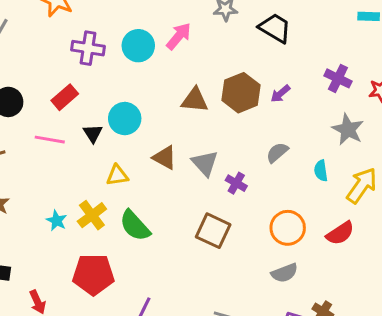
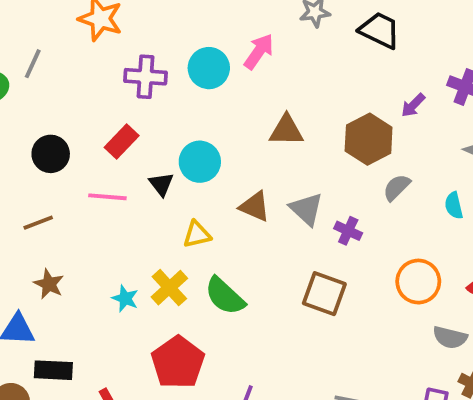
brown hexagon: (241, 93) -> (369, 139), moved
purple arrow: (280, 94) -> (413, 105), moved
gray semicircle: (285, 273) -> (450, 337), moved, turned 40
red pentagon: (93, 274) -> (178, 362), turned -30

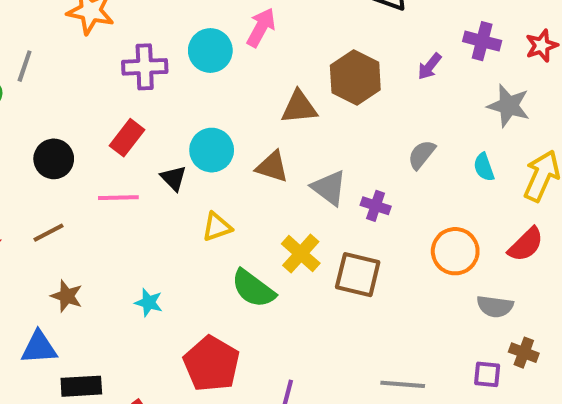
brown hexagon: (369, 139) -> (355, 77), moved
brown triangle: (255, 206) -> (272, 167), moved
yellow cross: (169, 288) -> (301, 254), moved

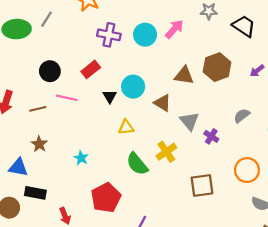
pink line: (118, 198) -> (67, 98), moved
brown square: (358, 275) -> (202, 185), moved, turned -35

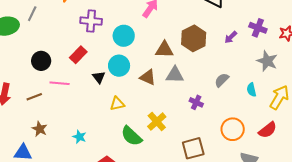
cyan circle: (145, 35) -> (124, 36), moved
gray triangle: (189, 121) -> (175, 75), moved, turned -42

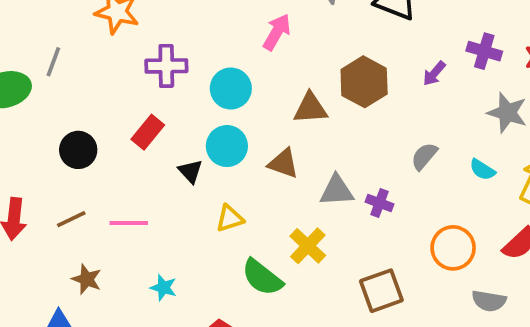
gray triangle: (175, 75) -> (337, 190), moved
pink line: (60, 83) -> (129, 223), moved
cyan semicircle: (252, 90) -> (482, 170), turned -40

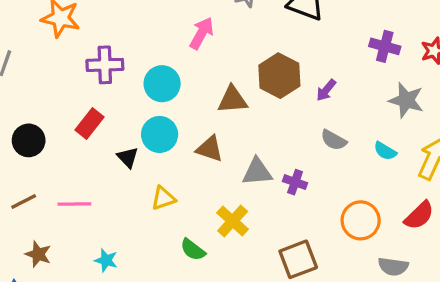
purple arrow: (434, 73) -> (326, 90), moved
gray semicircle: (424, 156) -> (334, 140), turned -100
green semicircle: (262, 277) -> (193, 250), size x0.7

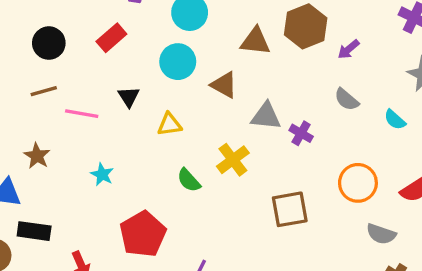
black triangle: (128, 157) -> (129, 97), moved
brown line: (24, 201) -> (44, 91), moved

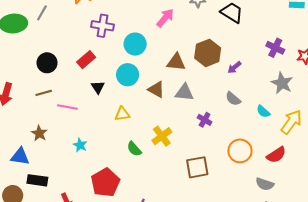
black triangle: (129, 97) -> (98, 87), moved
gray triangle: (266, 116) -> (184, 92), moved
gray semicircle: (381, 234) -> (265, 184), moved

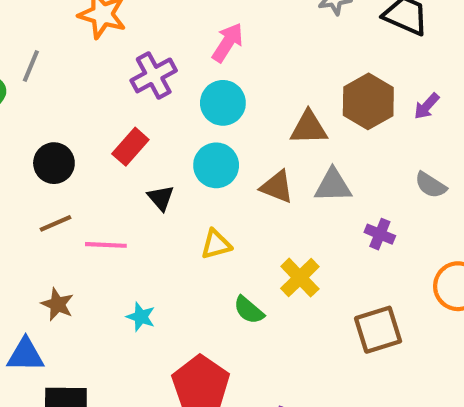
pink arrow: (165, 18) -> (228, 42), moved
purple cross: (102, 26) -> (154, 75), turned -30
purple arrow: (234, 67) -> (427, 106), moved

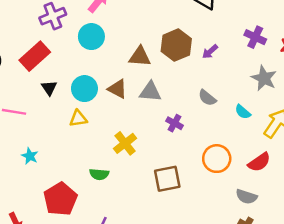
red rectangle: (130, 147) -> (35, 56), size x1.4
cyan circle: (216, 165) -> (84, 89), moved
green semicircle: (249, 310) -> (99, 174), moved, turned -42

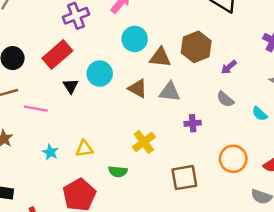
cyan circle: (91, 37) -> (135, 39), moved
purple arrow: (210, 52) -> (229, 67), moved
cyan circle: (84, 89) -> (100, 74), moved
yellow triangle: (78, 119) -> (84, 149), moved
purple cross: (174, 123) -> (193, 123), turned -35

